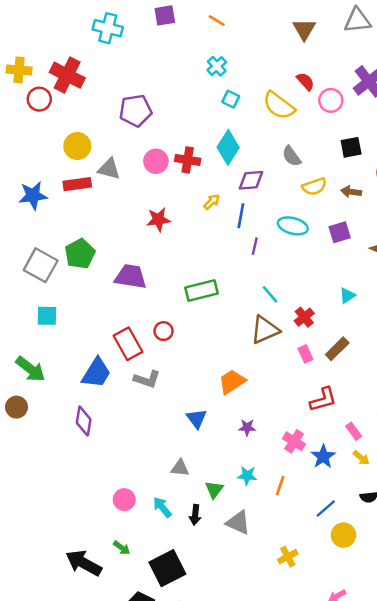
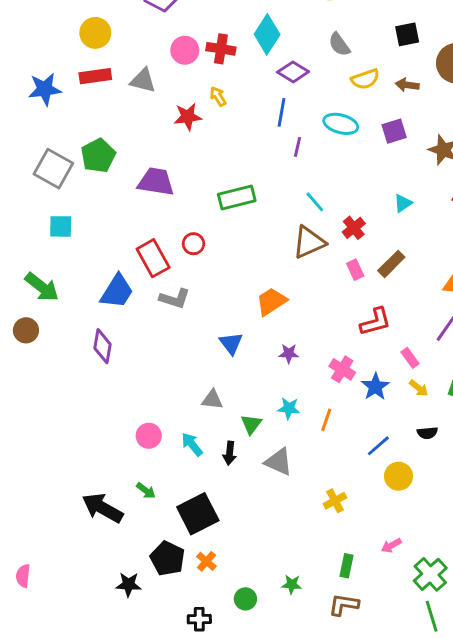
gray triangle: (109, 169) -> (143, 81), moved
purple diamond: (251, 180) -> (293, 72), turned 36
yellow arrow: (212, 202) -> (218, 96), moved, turned -78

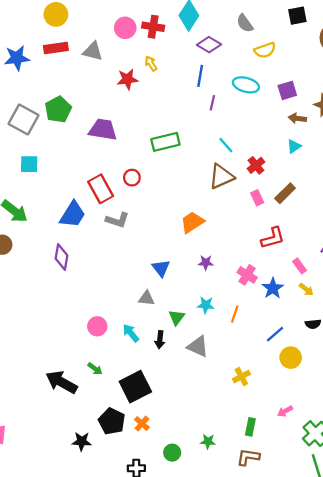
brown arrow: (407, 85) -> (297, 118), moved
blue triangle: (231, 343) -> (161, 268), moved

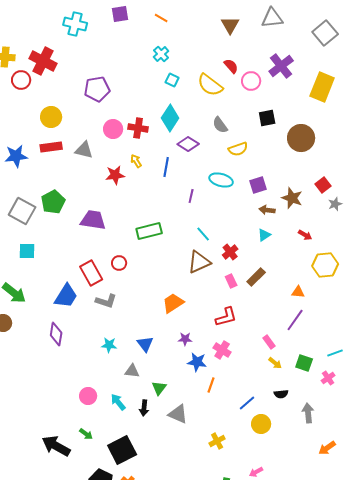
blue line: (200, 76) -> (166, 167), moved
red L-shape: (273, 238) -> (226, 317), moved
blue star: (273, 288) -> (197, 362), moved, turned -30
cyan star: (206, 305) -> (109, 345), moved

